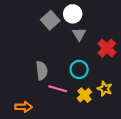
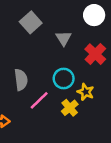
white circle: (73, 14) -> (94, 15), moved
pink line: (58, 89) -> (39, 100), turned -60
yellow star: (105, 89) -> (86, 92), moved

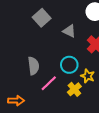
gray triangle: (64, 38) -> (69, 31), turned -32

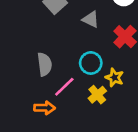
orange arrow: (16, 101) -> (45, 108), moved

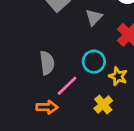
gray triangle: (91, 19) -> (94, 17), turned 48
yellow cross: (97, 95) -> (103, 104), moved

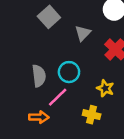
cyan circle: (94, 62) -> (69, 72), moved
yellow cross: (103, 104) -> (92, 115), turned -36

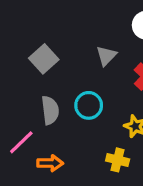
gray square: (49, 17) -> (44, 59), moved
pink line: (58, 97) -> (21, 142), moved

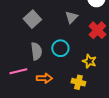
pink line: (21, 142) -> (18, 71), turned 30
orange arrow: (50, 163) -> (44, 78), moved

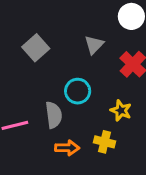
gray semicircle: (36, 51) -> (54, 115), moved
orange arrow: (44, 78) -> (67, 148), moved

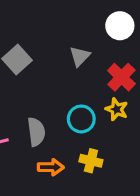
cyan circle: (78, 91) -> (81, 119), moved
yellow star: (121, 111) -> (117, 109), moved

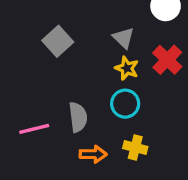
gray triangle: (80, 56) -> (123, 38), turned -30
yellow star: (117, 109) -> (127, 68), moved

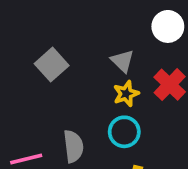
yellow star: (127, 68) -> (126, 94), turned 30

